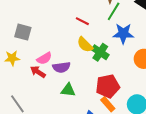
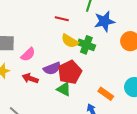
pink semicircle: (44, 58) -> (28, 54), moved
red pentagon: (108, 86) -> (70, 72), moved
green triangle: (68, 90) -> (64, 89), turned 35

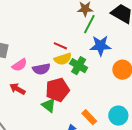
red line: (62, 19) -> (60, 46), moved
yellow semicircle: (70, 41) -> (63, 59), turned -60
purple semicircle: (52, 68) -> (41, 69), moved

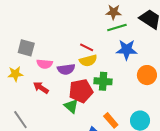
green line: (89, 24) -> (117, 28), turned 42
pink semicircle: (20, 65) -> (45, 64), turned 35
green cross: (79, 66) -> (103, 81), moved, turned -30

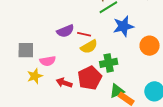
purple semicircle: (66, 69) -> (65, 31), moved
yellow star: (15, 74) -> (35, 76), moved
red arrow: (41, 88) -> (64, 83), moved
green triangle: (71, 106) -> (117, 91), moved, turned -49

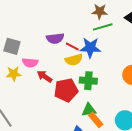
blue star: (123, 26) -> (90, 48), moved
red arrow: (64, 83) -> (45, 76), moved

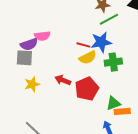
purple semicircle: (55, 38) -> (29, 44), moved
pink semicircle: (30, 63) -> (42, 36), moved
green cross: (88, 81) -> (113, 62), moved
orange rectangle: (96, 120) -> (122, 111), turned -42

